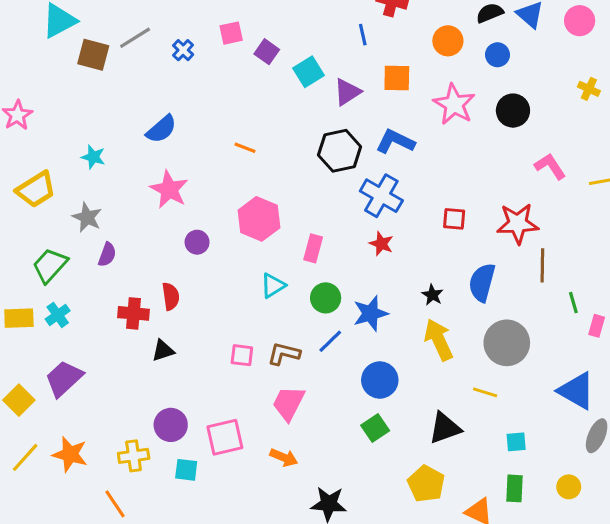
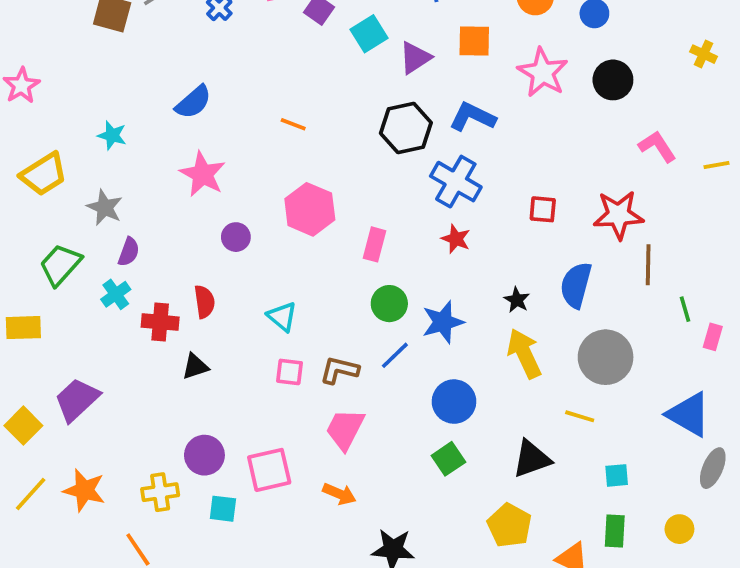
cyan triangle: (273, 286) -> (282, 317), moved, turned -48
cyan cross: (58, 315) -> (116, 294), moved

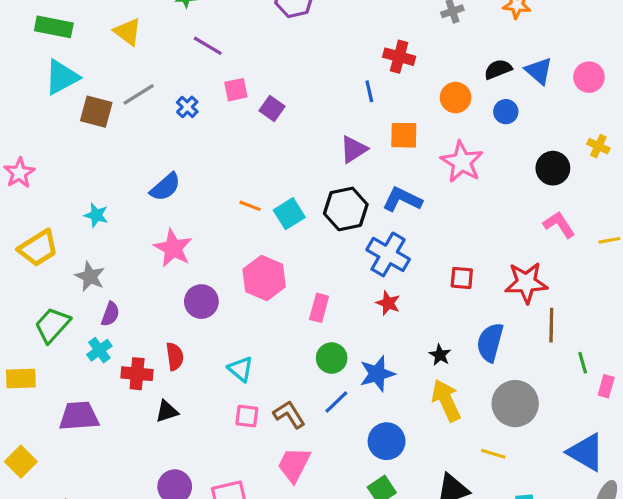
cyan square: (369, 34) -> (289, 214), moved
black circle: (613, 80) -> (553, 168), moved
purple circle: (236, 237) -> (201, 302), size x1.4
brown L-shape: (339, 370) -> (289, 415), turned 44
purple trapezoid: (77, 400) -> (79, 416), moved, turned 39

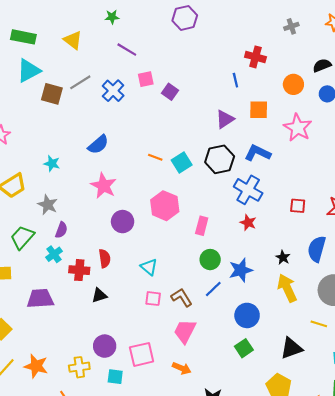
blue cross: (187, 107) -> (113, 91), size x1.5

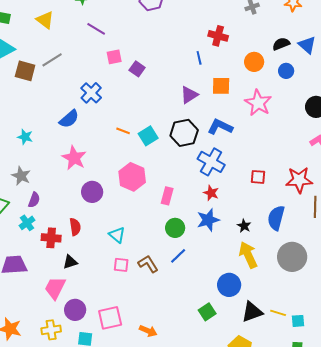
blue cross: (113, 91) -> (91, 93), moved
blue star: (241, 270) -> (208, 220), moved
blue circle: (247, 315) -> (229, 285), moved
yellow line: (319, 324) -> (278, 313), moved
pink trapezoid: (185, 331) -> (55, 288), moved

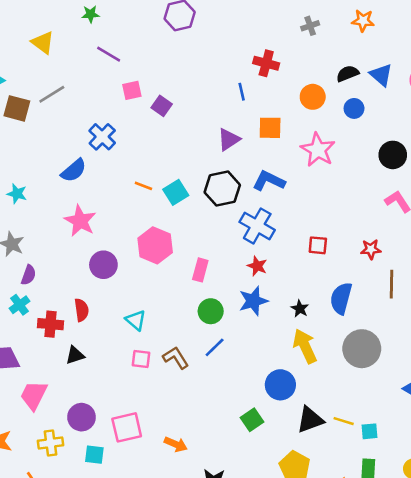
red star: (299, 180) -> (371, 249), size x0.6
pink trapezoid: (55, 288) -> (34, 395), moved

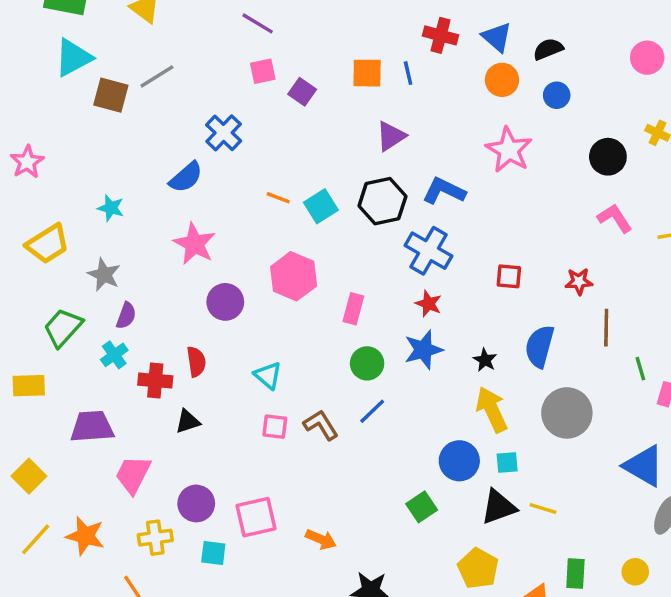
purple line: (109, 54) -> (258, 23), moved
blue triangle: (381, 75) -> (497, 37), moved
orange square: (270, 128) -> (367, 73), moved
cyan square: (370, 431) -> (507, 462), moved

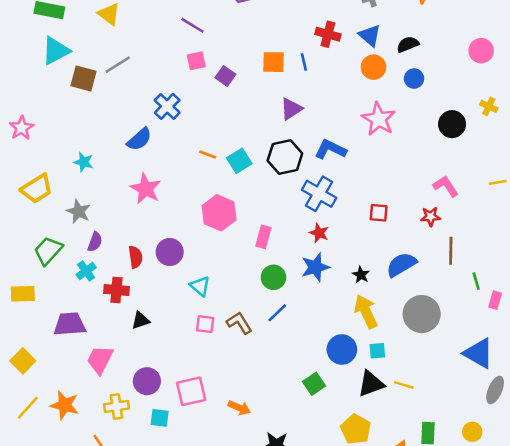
pink L-shape: (615, 218) -> (446, 186), moved
purple circle: (225, 302) -> (170, 252), moved
blue semicircle: (540, 346) -> (401, 265), turned 44
red semicircle: (196, 362) -> (135, 257), moved

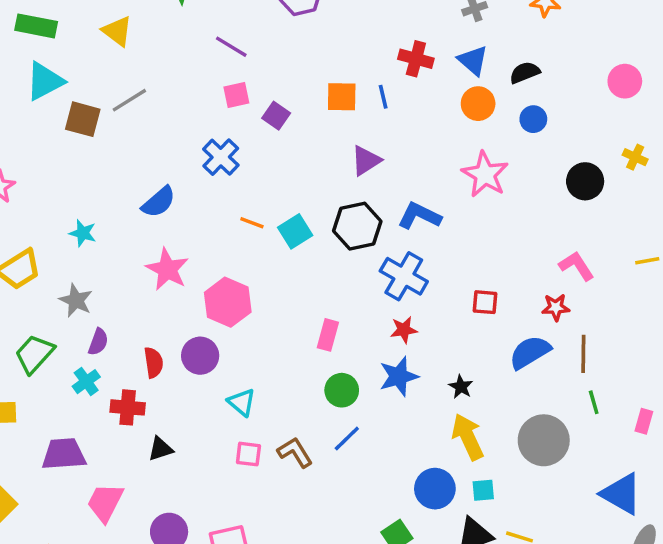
blue cross: (167, 106) -> (221, 157), moved
pink hexagon: (219, 213) -> (228, 302), moved
red star: (319, 233) -> (404, 330), turned -30
blue semicircle: (401, 265) -> (530, 352), moved
green line: (476, 281) -> (594, 402), moved

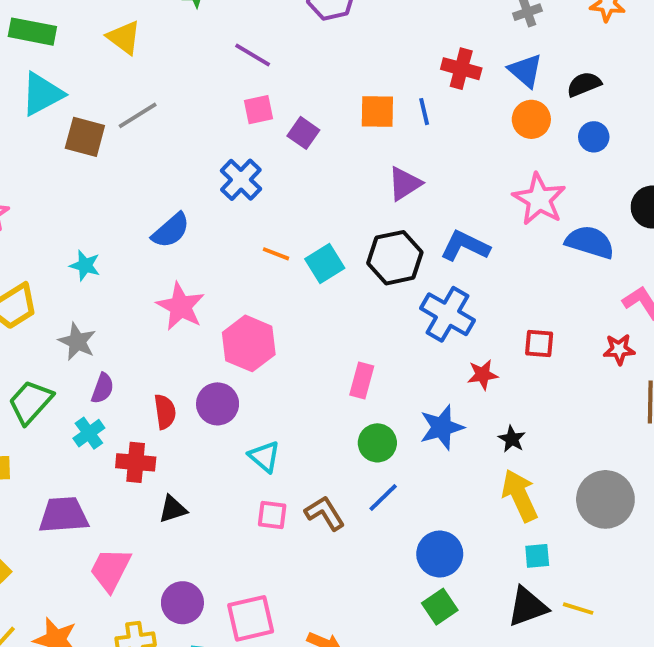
red star: (404, 330) -> (483, 375), moved
blue semicircle: (530, 352) -> (590, 242), moved, turned 48
blue circle: (435, 489) -> (440, 554), moved

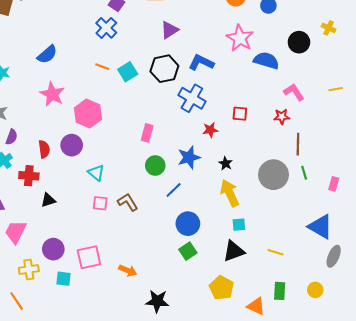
blue cross: (241, 180) -> (106, 28), moved
blue line: (383, 497) -> (174, 190), moved
gray circle: (605, 499) -> (273, 175), moved
yellow line: (578, 609) -> (276, 252), moved

